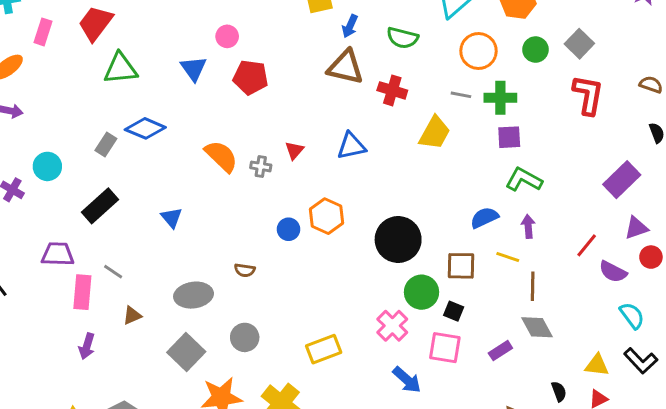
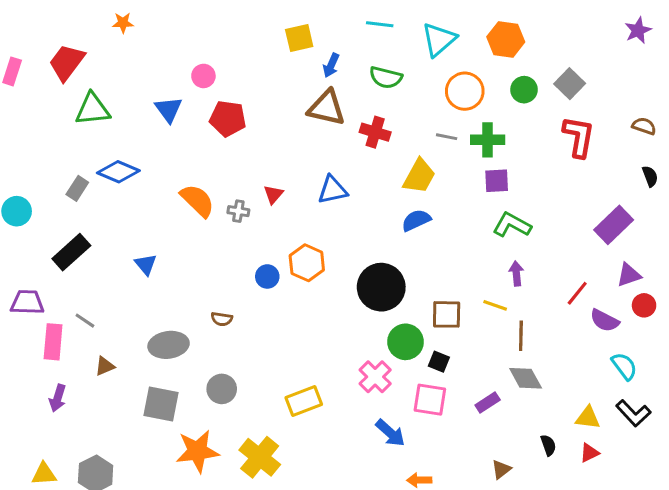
blue semicircle: (484, 218) -> (416, 220), moved
gray square: (186, 352) -> (161, 404), turned -33

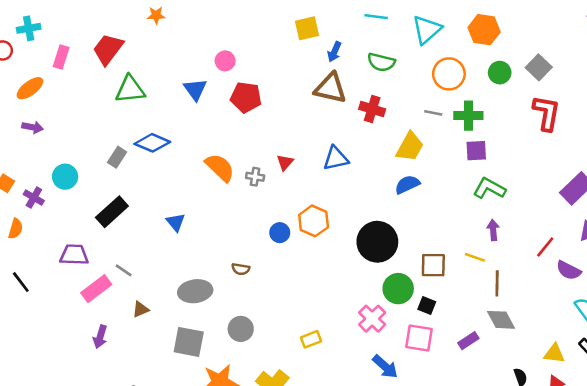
pink rectangle: (53, 342) -> (96, 289), turned 48
yellow rectangle: (304, 401) -> (311, 339), size x0.7

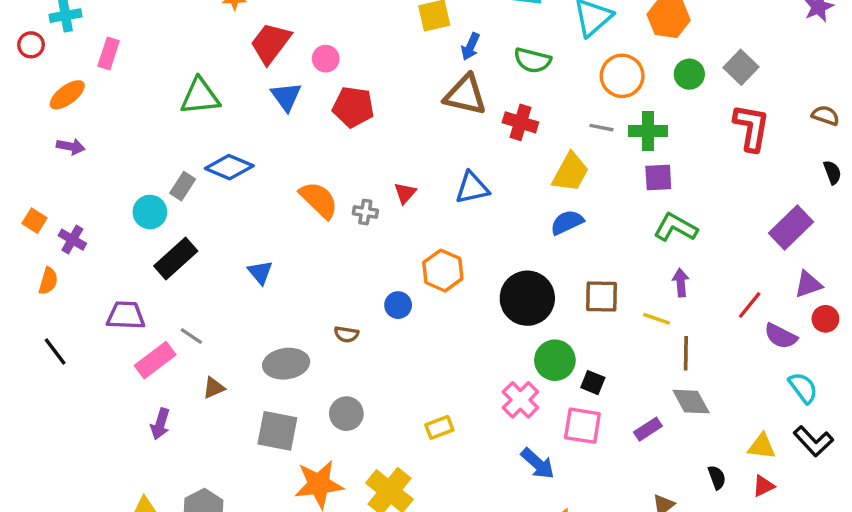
red trapezoid: (108, 49) -> (271, 43), moved
cyan circle: (65, 177) -> (150, 212), moved
blue circle: (280, 233) -> (398, 305), moved
brown square: (433, 265) -> (601, 296), moved

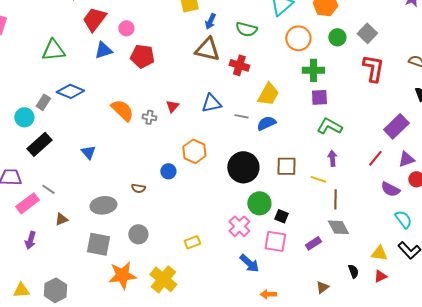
blue triangle: (286, 97) -> (103, 50), turned 48
gray line: (601, 128) -> (241, 116), moved
red line: (750, 305) -> (375, 158), moved

